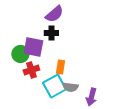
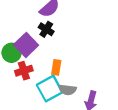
black cross: (51, 33) -> (46, 29), turned 32
purple square: (33, 47) -> (26, 45), turned 35

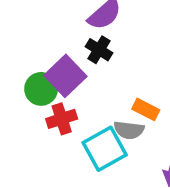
orange rectangle: (56, 67) -> (146, 109), moved, turned -72
gray semicircle: (67, 90) -> (129, 130), moved

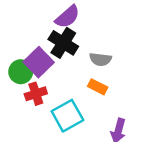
black cross: (99, 50) -> (63, 43), size x1.5
gray semicircle: (129, 130) -> (100, 59), moved

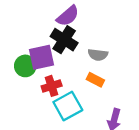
purple square: (39, 62) -> (42, 57), turned 32
red cross: (36, 94) -> (52, 86), moved

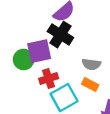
gray semicircle: (98, 55) -> (91, 64), moved
orange rectangle: (95, 80) -> (90, 84), moved

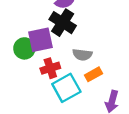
gray semicircle: (91, 64) -> (82, 55), moved
orange rectangle: (90, 84) -> (93, 74), turned -56

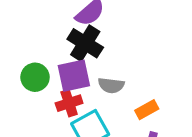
purple square: (40, 40) -> (74, 76), moved
orange rectangle: (93, 74) -> (147, 110), moved

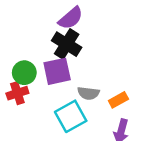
gray semicircle: (111, 85) -> (88, 93), moved
red cross: (69, 103) -> (17, 93), moved

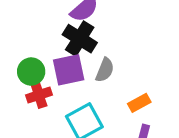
red cross: (17, 93) -> (39, 95), moved
gray semicircle: (88, 93) -> (105, 70), moved, turned -75

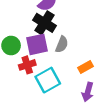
red cross: (39, 95) -> (27, 65), moved

